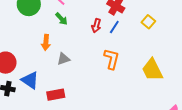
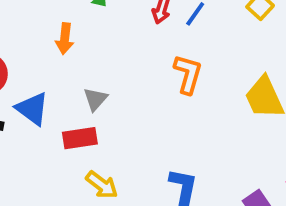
gray triangle: (64, 59) -> (95, 99), moved, turned -32

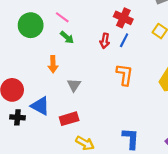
gray triangle: (95, 99) -> (74, 85), moved

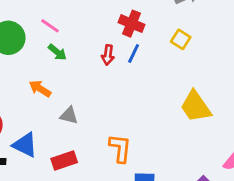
orange arrow: (53, 64) -> (40, 89), turned 126
orange L-shape: (125, 75) -> (120, 148), moved
gray triangle: (74, 85) -> (69, 115), turned -48

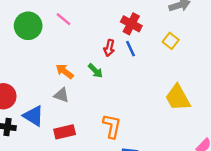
green arrow: (57, 52) -> (95, 71), moved
blue line: (134, 53) -> (131, 49), turned -56
orange arrow: (40, 89) -> (65, 71), moved
gray triangle: (69, 115) -> (61, 95), moved

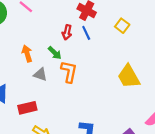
orange arrow: (65, 71) -> (27, 54), turned 35
gray triangle: (61, 95) -> (40, 74), moved
orange L-shape: (112, 126) -> (69, 72), moved

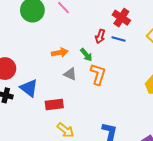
blue line: (86, 33) -> (118, 39), turned -56
orange arrow: (27, 54) -> (60, 53), turned 91

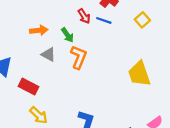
red arrow: (100, 36) -> (84, 16), turned -56
red rectangle: (54, 105) -> (29, 86), turned 30

